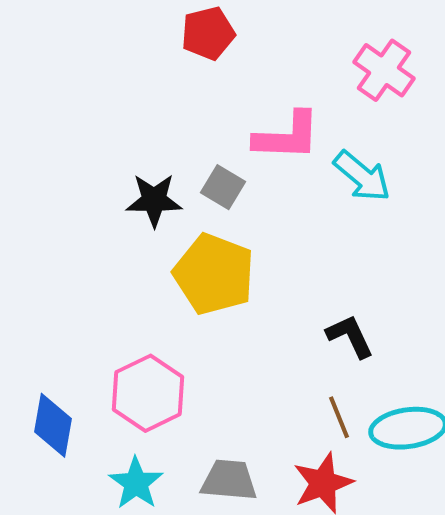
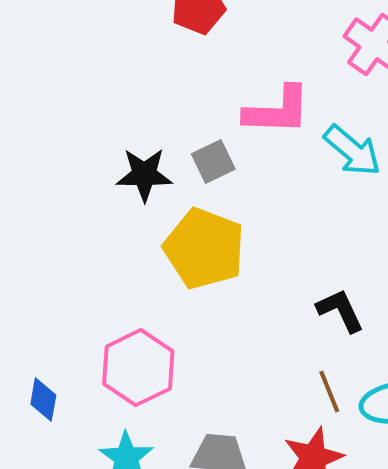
gray square: (223, 187) -> (213, 162), turned 33
blue diamond: (53, 425) -> (43, 400), size x0.7

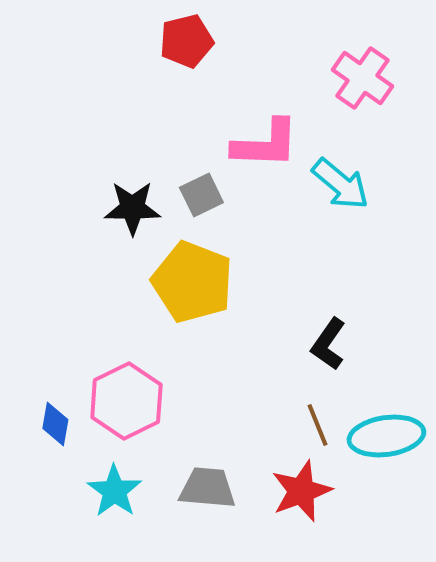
black L-shape: (340, 311) -> (328, 344), turned -120
blue diamond: (43, 400) -> (55, 424), moved

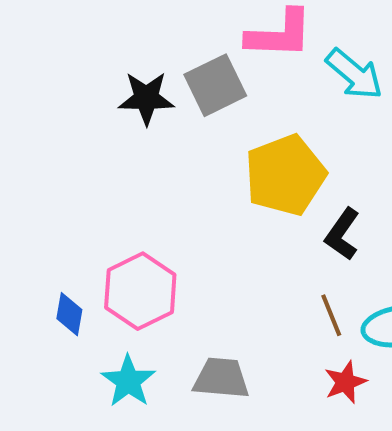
gray square: (201, 195) -> (215, 85), size x1.4
yellow pentagon: (192, 282) -> (285, 175), moved, turned 30
red star: (301, 491) -> (345, 382), moved, size x0.7

